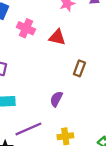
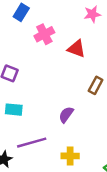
pink cross: (26, 28) -> (44, 34), turned 30

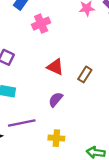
red triangle: (76, 49) -> (55, 67), moved

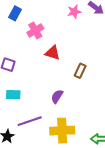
red triangle: (55, 67) -> (53, 53), moved
yellow cross: (56, 138) -> (62, 131), size x1.6

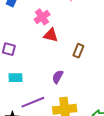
pink cross: (35, 30) -> (42, 17), moved

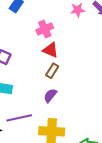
brown rectangle: (78, 51) -> (52, 71), moved

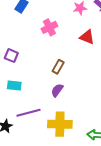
red triangle: (51, 50) -> (87, 37), moved

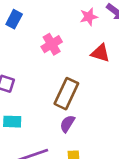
brown rectangle: (58, 67) -> (66, 94), size x1.6

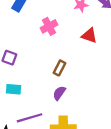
brown rectangle: (66, 94) -> (59, 68), size x0.6

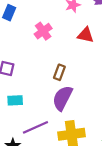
purple semicircle: (59, 93) -> (63, 98), size x1.6

